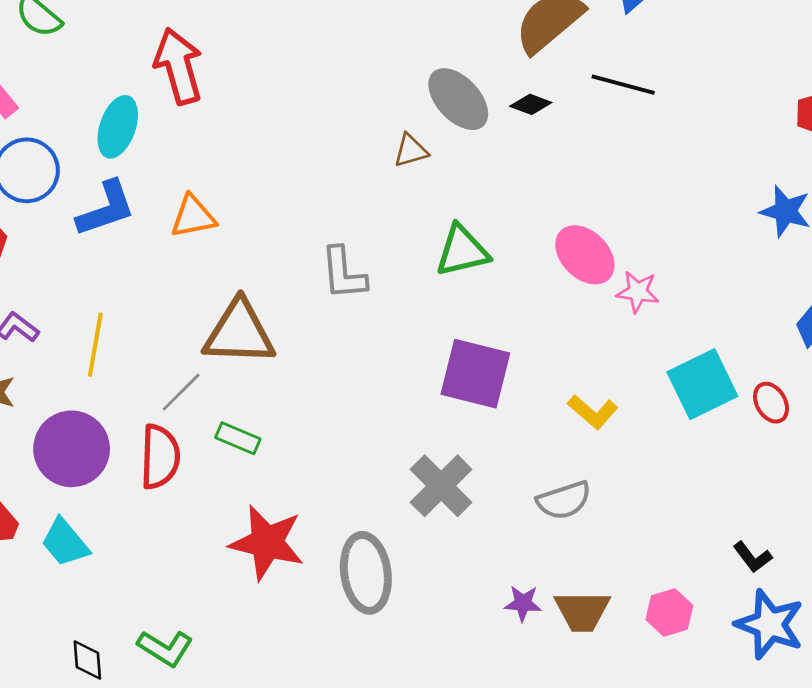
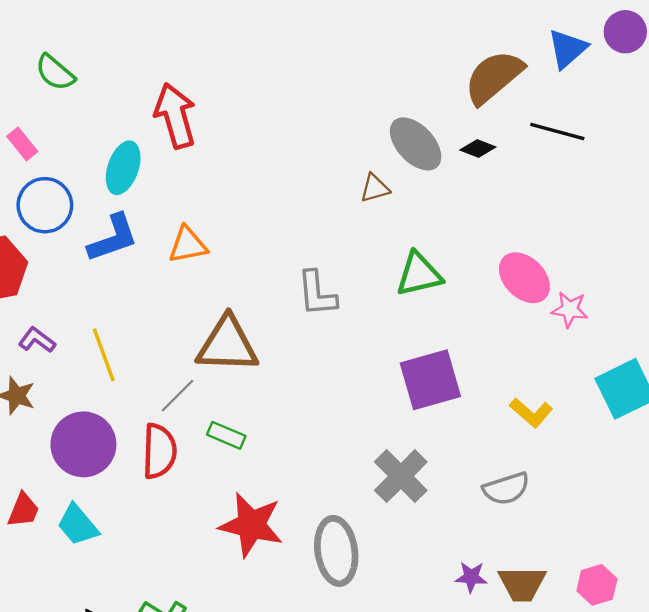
yellow line: (95, 345) -> (104, 355), turned -30
purple square: (475, 374) -> (430, 380), turned -30

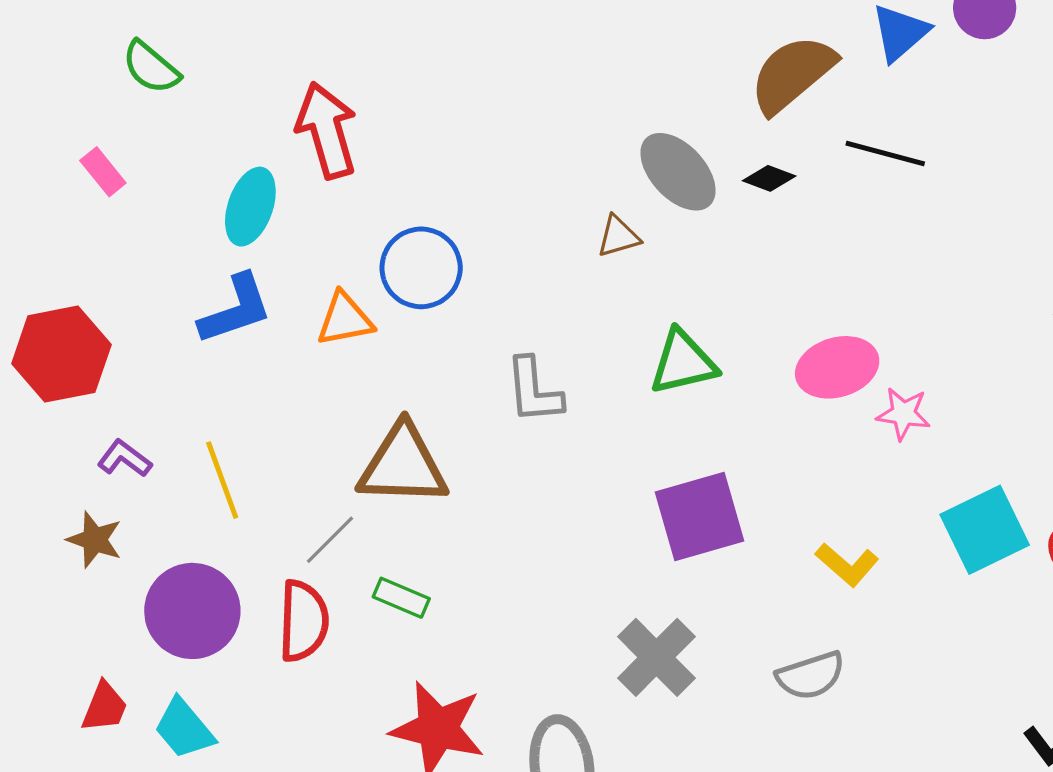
blue circle: (45, 205) -> (421, 268), moved
pink ellipse: (524, 278) -> (837, 367), turned -62

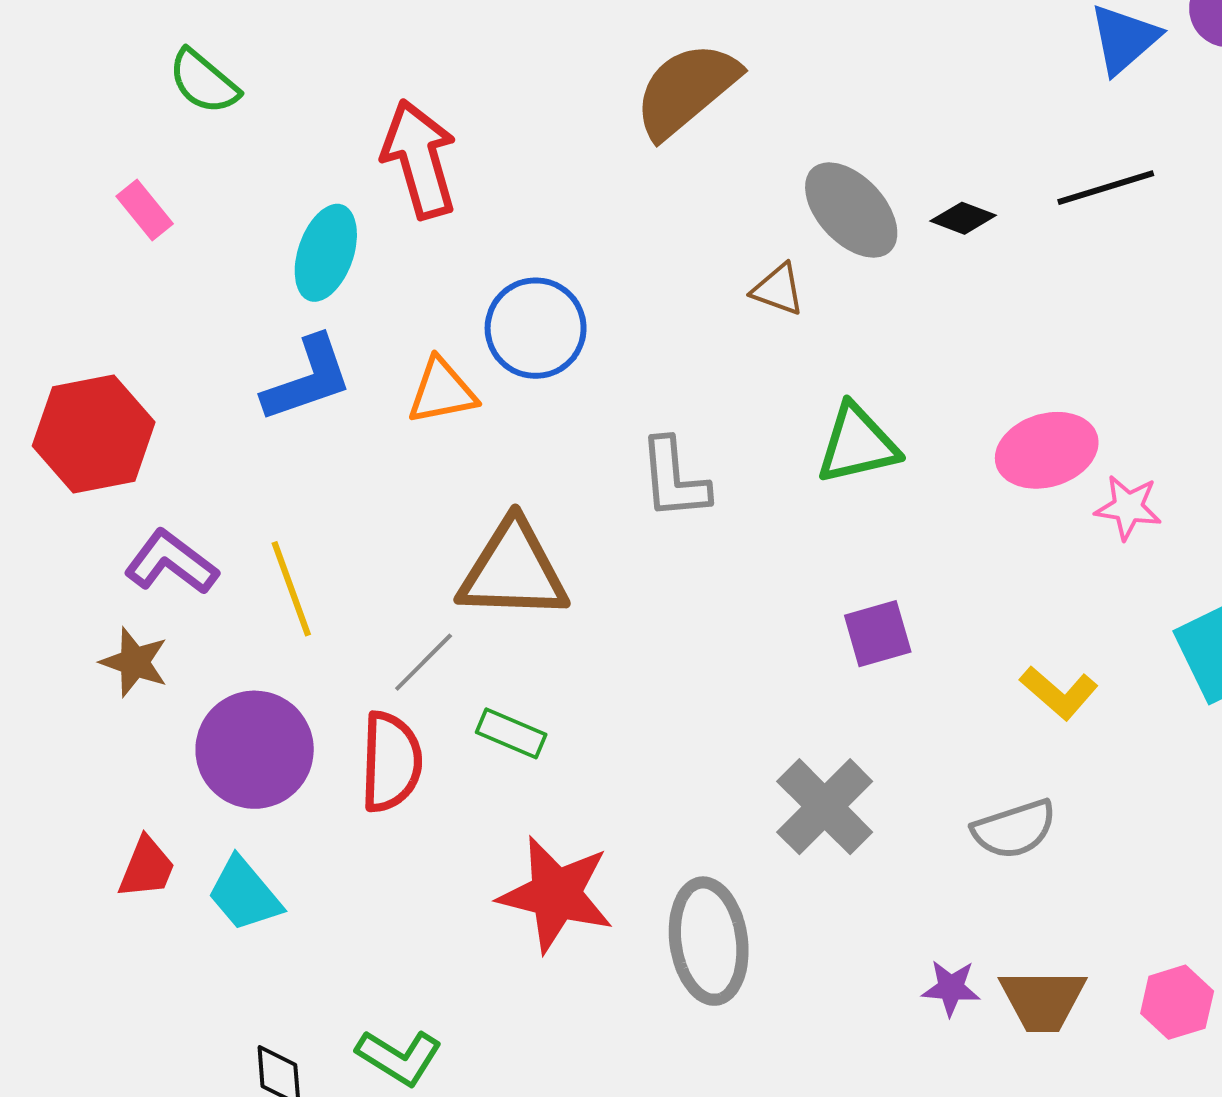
brown semicircle: (792, 74) -> (686, 90), moved
black line: (885, 154) -> (1106, 188), turned -32
brown triangle: (618, 236) -> (778, 289), turned 36
purple L-shape: (124, 458) -> (171, 562), size x1.4
purple square: (700, 516) -> (878, 634), size x0.6

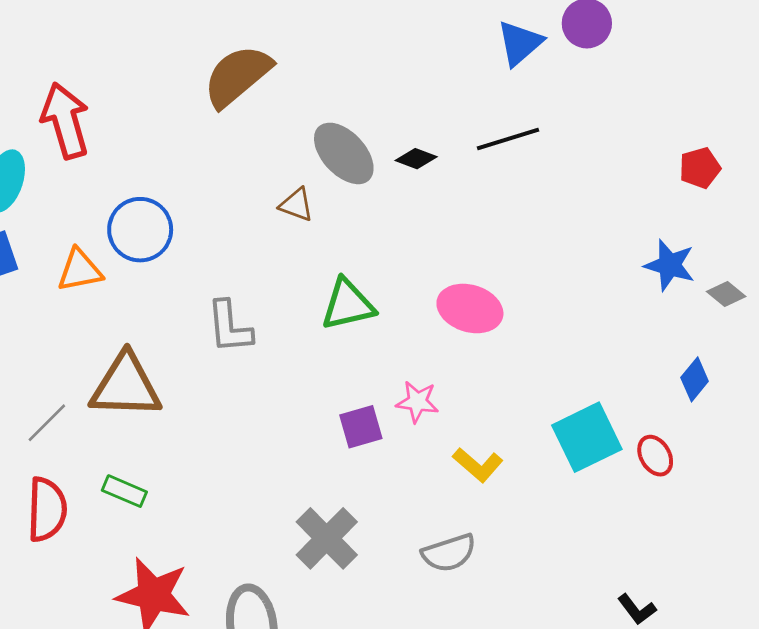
pink ellipse: (1047, 450) -> (470, 308), turned 34
pink star: (1128, 507) -> (417, 402), moved
gray line: (424, 662) -> (47, 423), moved

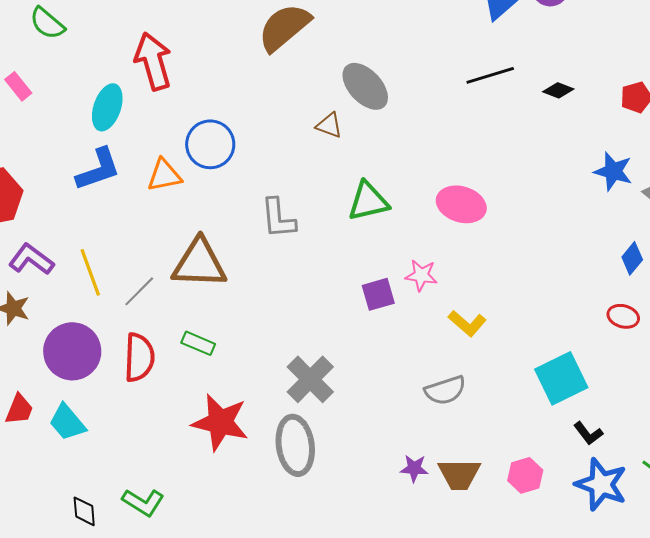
black diamond: (416, 159) -> (558, 90), moved
cyan square: (587, 437) -> (561, 378), moved
red ellipse: (655, 456) -> (623, 316), moved, turned -44
gray cross: (327, 538) -> (310, 379), moved

